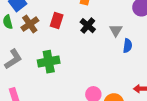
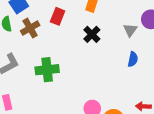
red rectangle: (57, 21) -> (58, 16), moved
gray triangle: (116, 30) -> (130, 30), moved

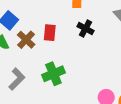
red rectangle: (58, 16) -> (50, 33), moved

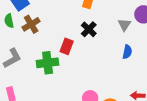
red rectangle: (50, 33) -> (67, 46), moved

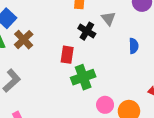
gray triangle: (124, 25) -> (108, 18), moved
green cross: (48, 63) -> (83, 77), moved

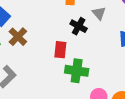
green cross: (83, 77) -> (77, 71), turned 30

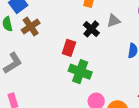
gray triangle: (99, 13) -> (114, 21), turned 40

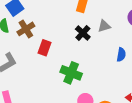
red rectangle: (69, 48) -> (44, 48), moved

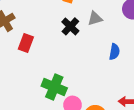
green cross: (71, 73) -> (54, 87), moved

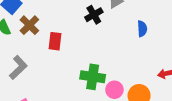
black cross: (70, 26) -> (94, 15), turned 30

